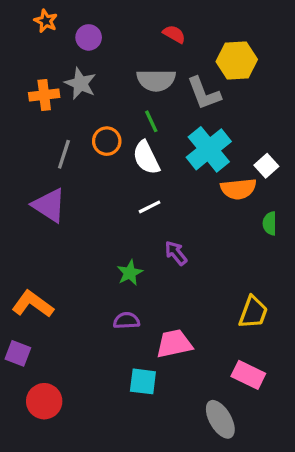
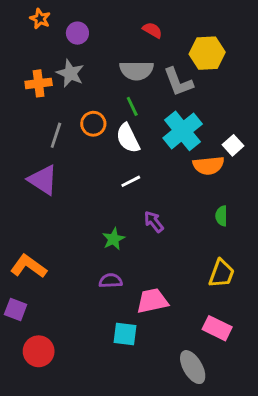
green semicircle: (270, 223) -> (221, 216), moved

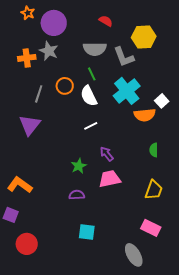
purple circle: (77, 33) -> (54, 23), size x1.6
purple triangle: (43, 180) -> (30, 125), turned 35
pink trapezoid: (152, 301) -> (110, 179), moved

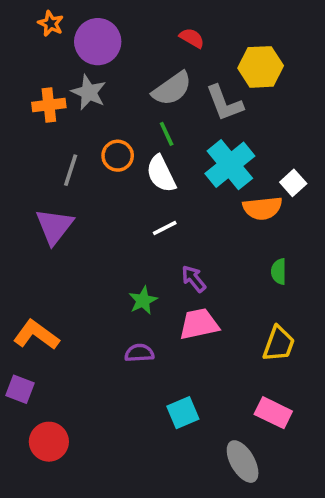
gray semicircle: (95, 49) -> (172, 89), turned -35
cyan square: (87, 232) -> (183, 413), moved, turned -30

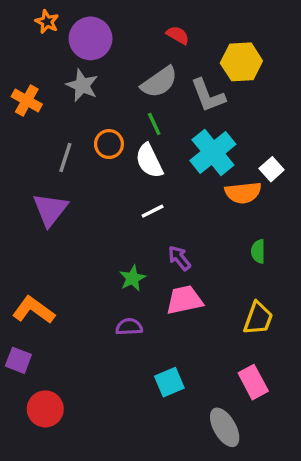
orange cross: (49, 105) -> (27, 100), moved, turned 36
pink rectangle: (273, 413) -> (253, 382), turned 36

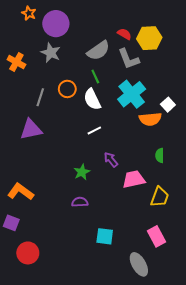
red semicircle: (178, 35) -> (124, 34), moved
purple triangle: (50, 209) -> (31, 129), turned 40
pink trapezoid: (184, 300) -> (134, 179), moved
cyan square: (169, 382) -> (105, 236), turned 30

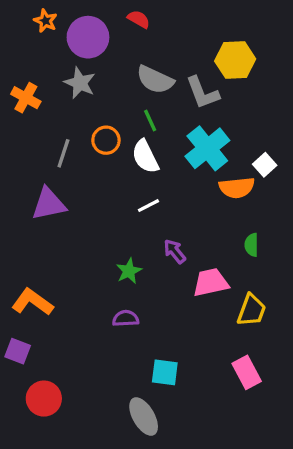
red semicircle: (124, 34) -> (139, 19), moved
gray semicircle: (98, 51) -> (155, 80), turned 60
gray ellipse: (139, 264) -> (144, 417), moved

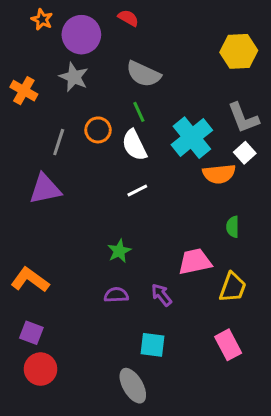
yellow hexagon: (235, 60) -> (239, 51), moved
gray L-shape: (202, 93) -> (243, 118), moved
purple arrow: (175, 251) -> (162, 295), moved
purple square: (18, 351) -> (31, 333), moved

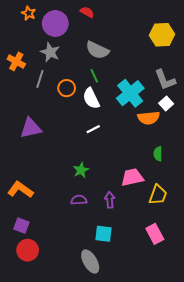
gray line: (59, 142) -> (40, 79), moved
purple arrow: (162, 295) -> (110, 200), turned 35

